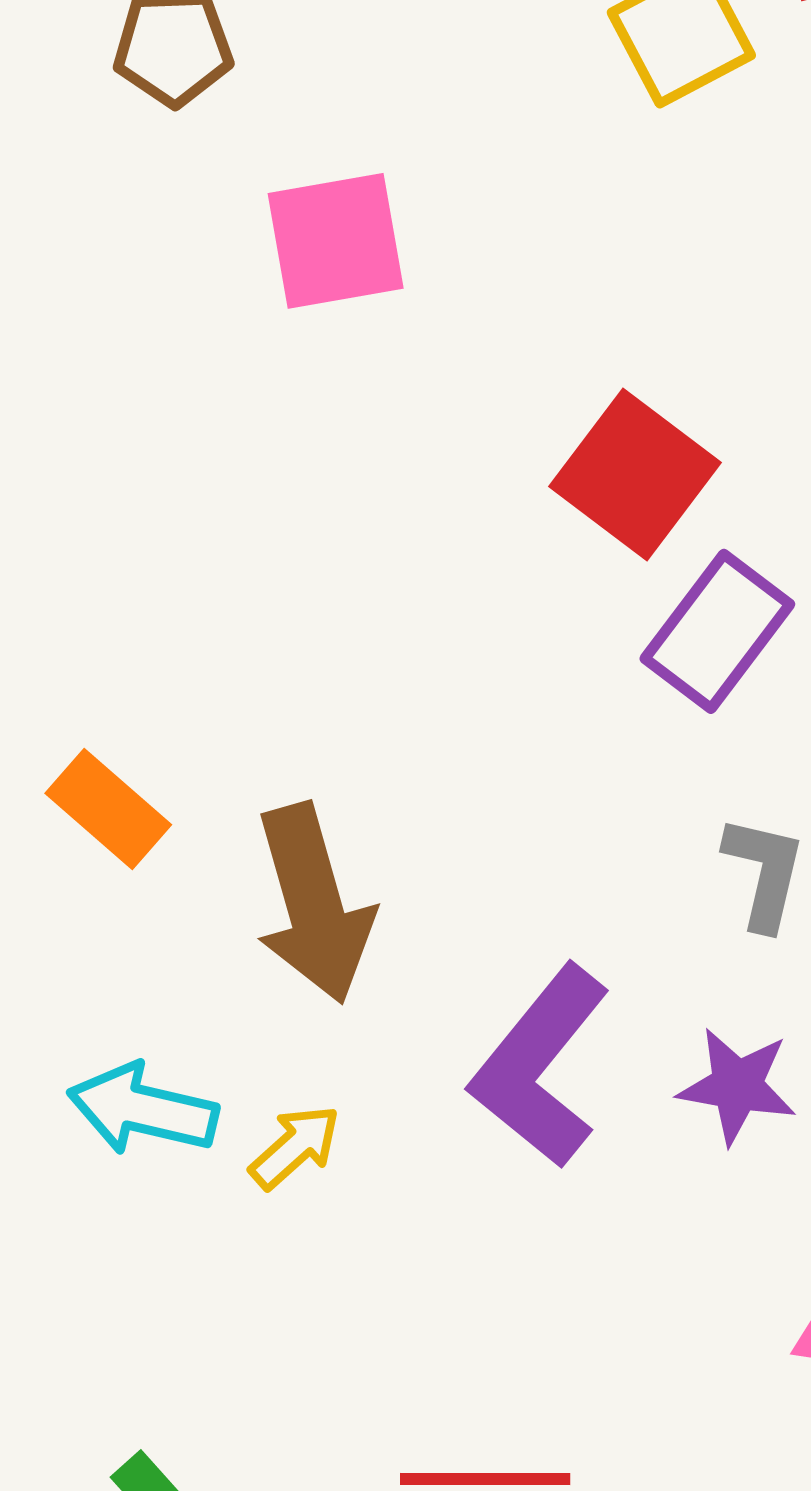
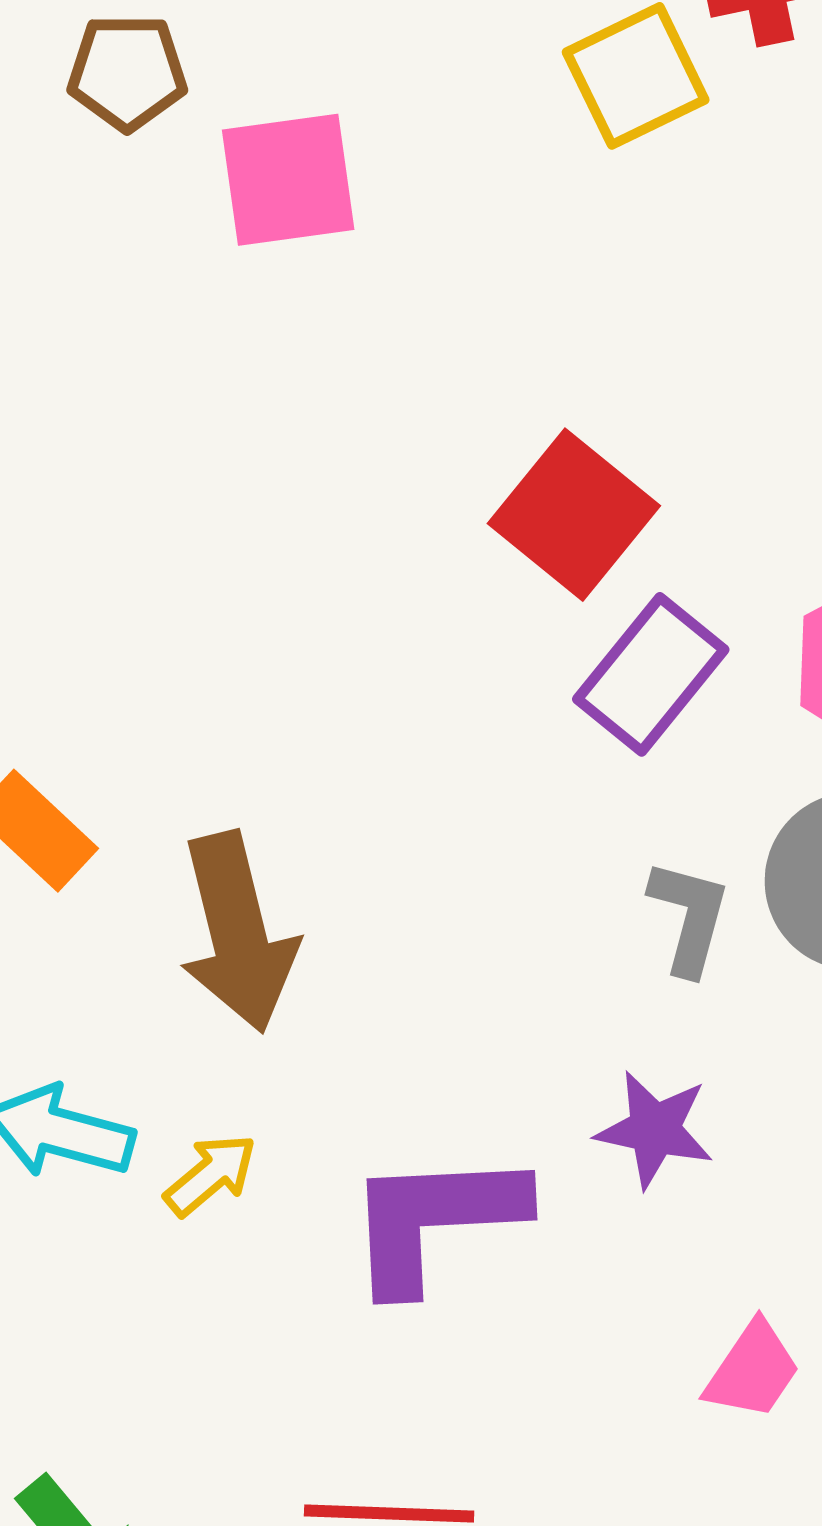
pink square: (336, 241) -> (288, 180), moved
purple L-shape: (540, 1066) -> (435, 1220), moved, turned 46

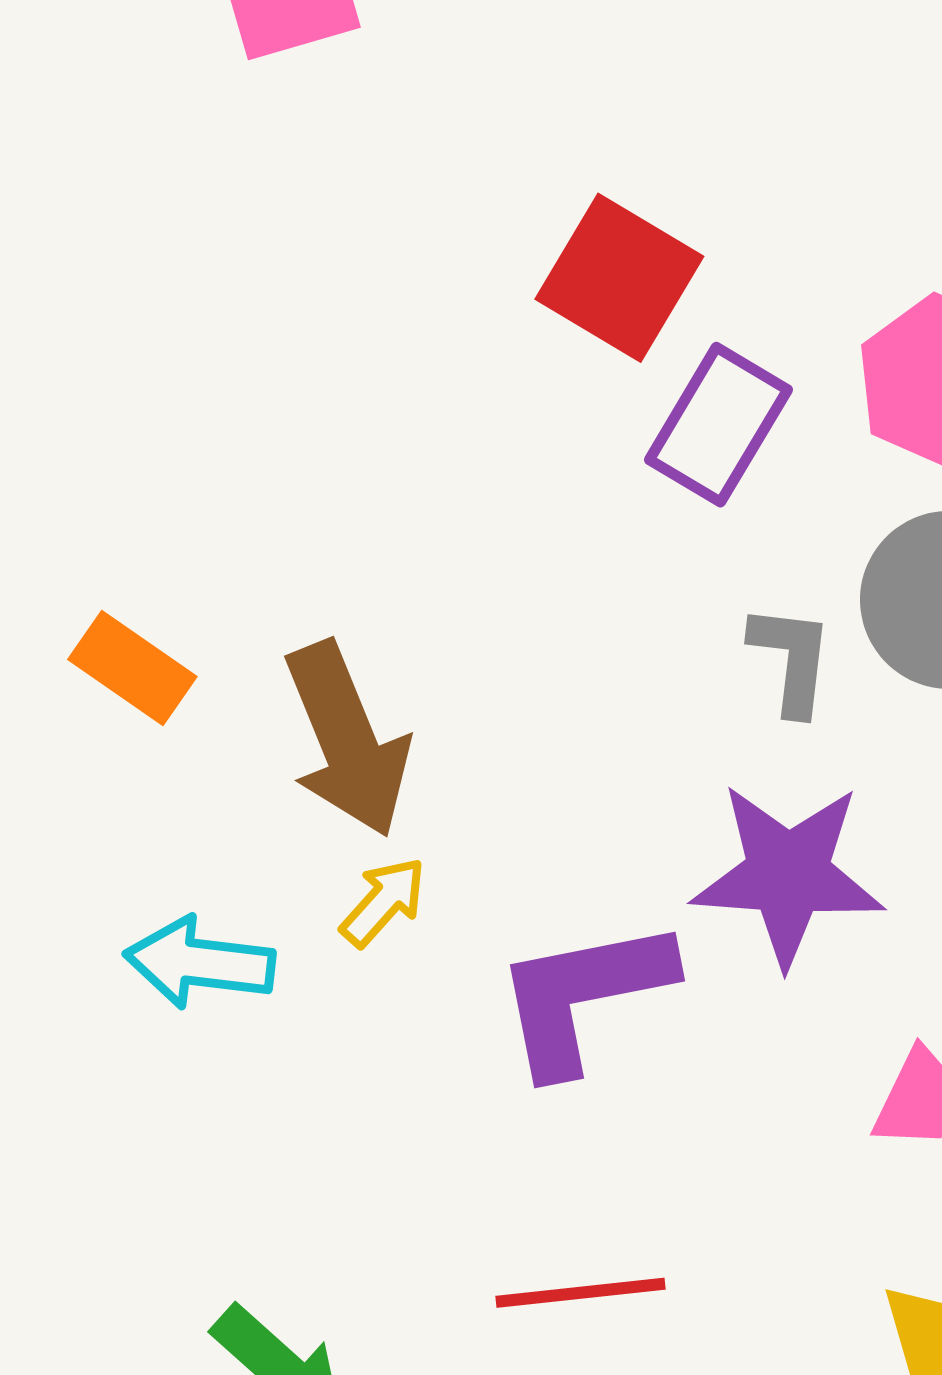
purple star: (655, 1129) -> (788, 874), size x1.6
yellow arrow: (211, 1175) -> (383, 902), moved

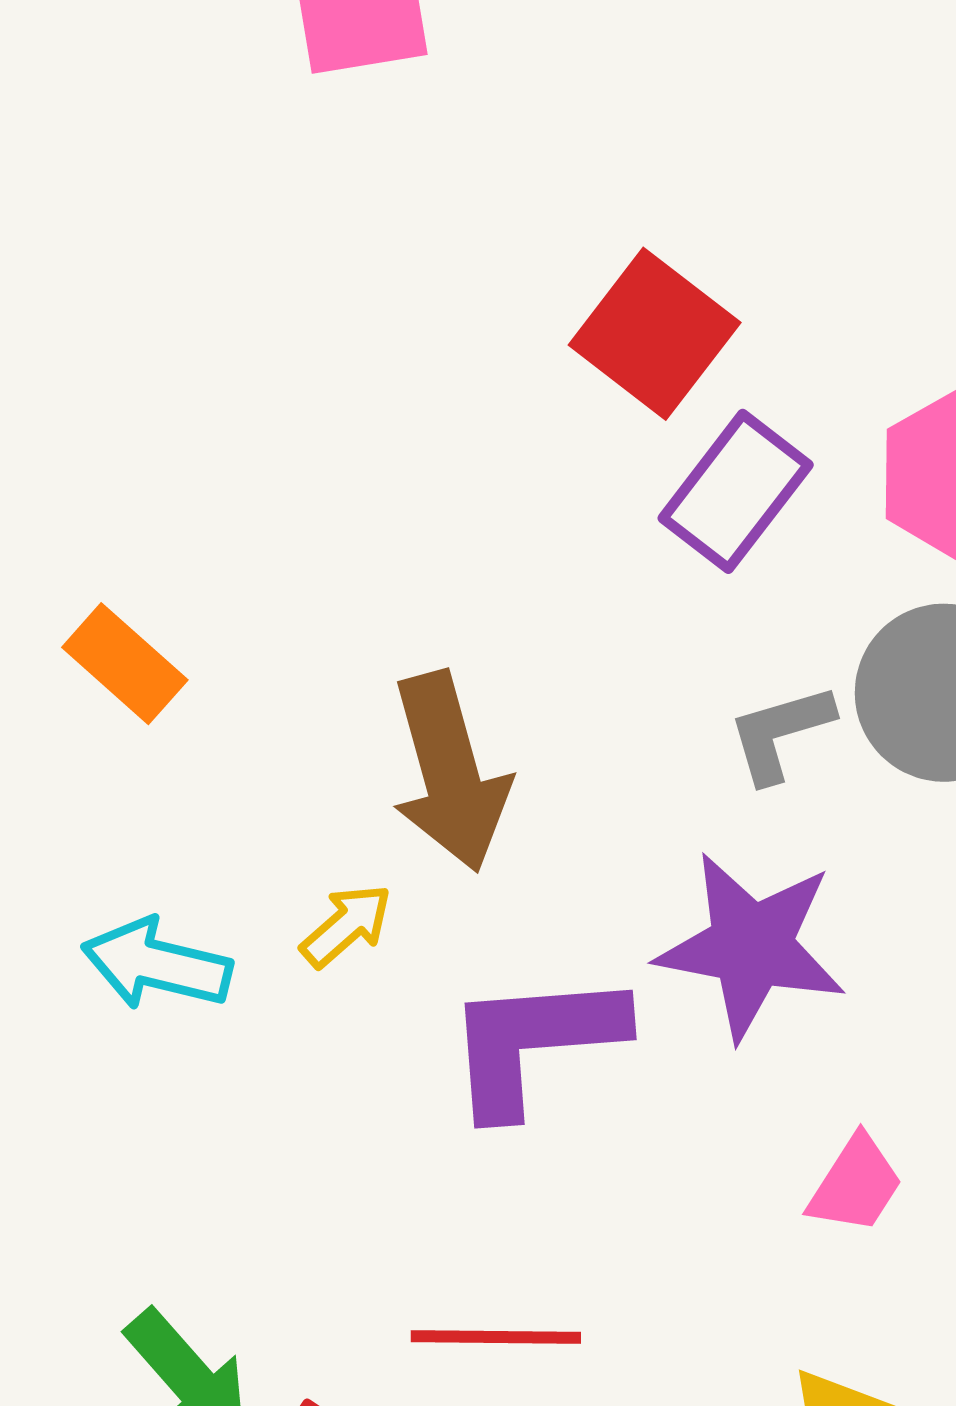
gray L-shape: (791, 659) -> (780, 733), turned -120
brown arrow: (347, 740) -> (450, 772), moved

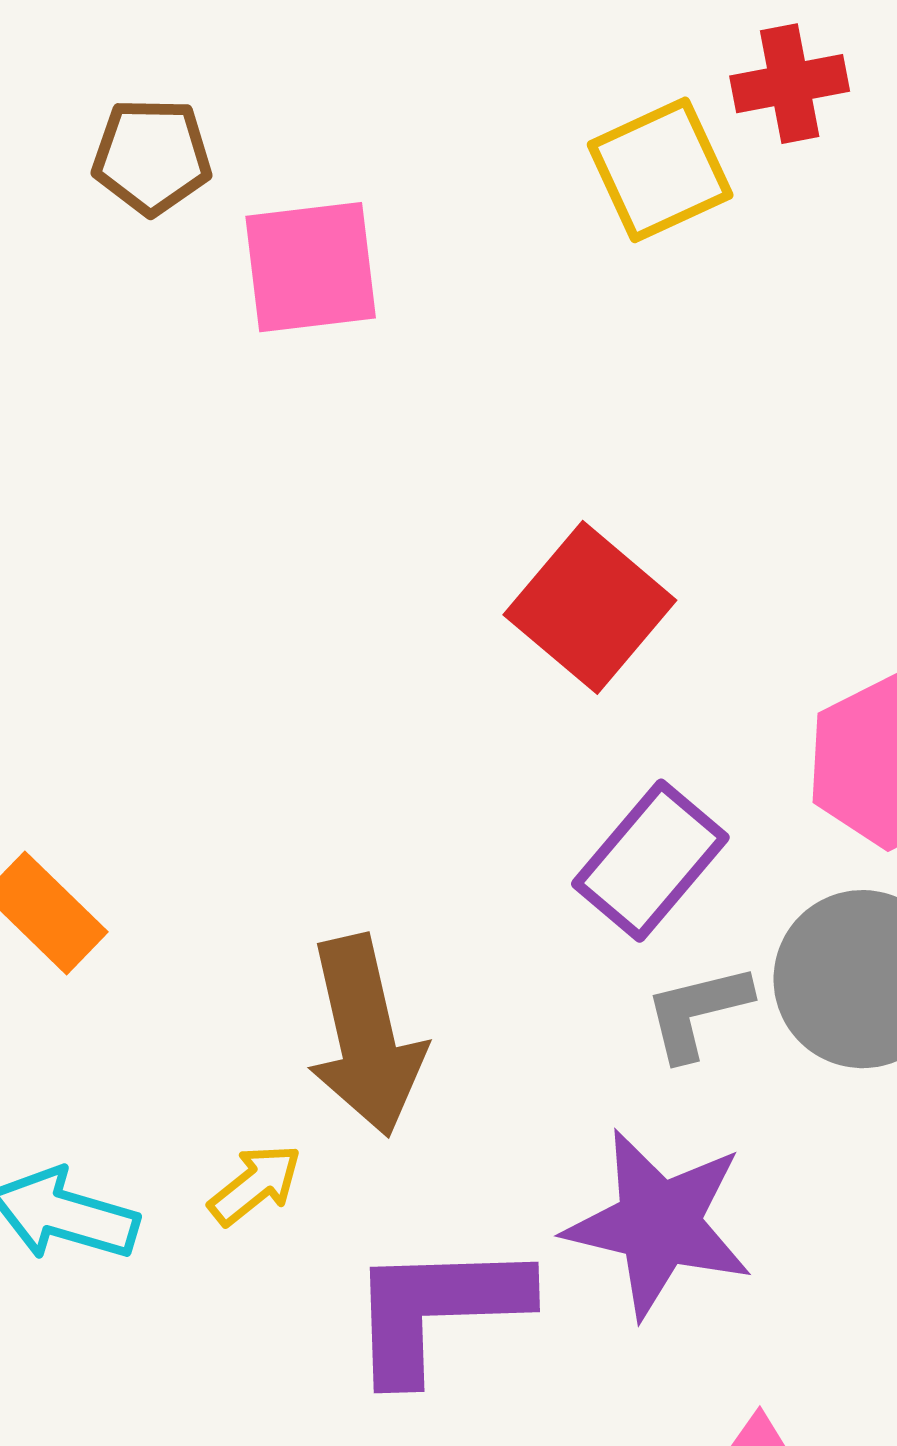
purple rectangle: (736, 491) -> (650, 861), moved

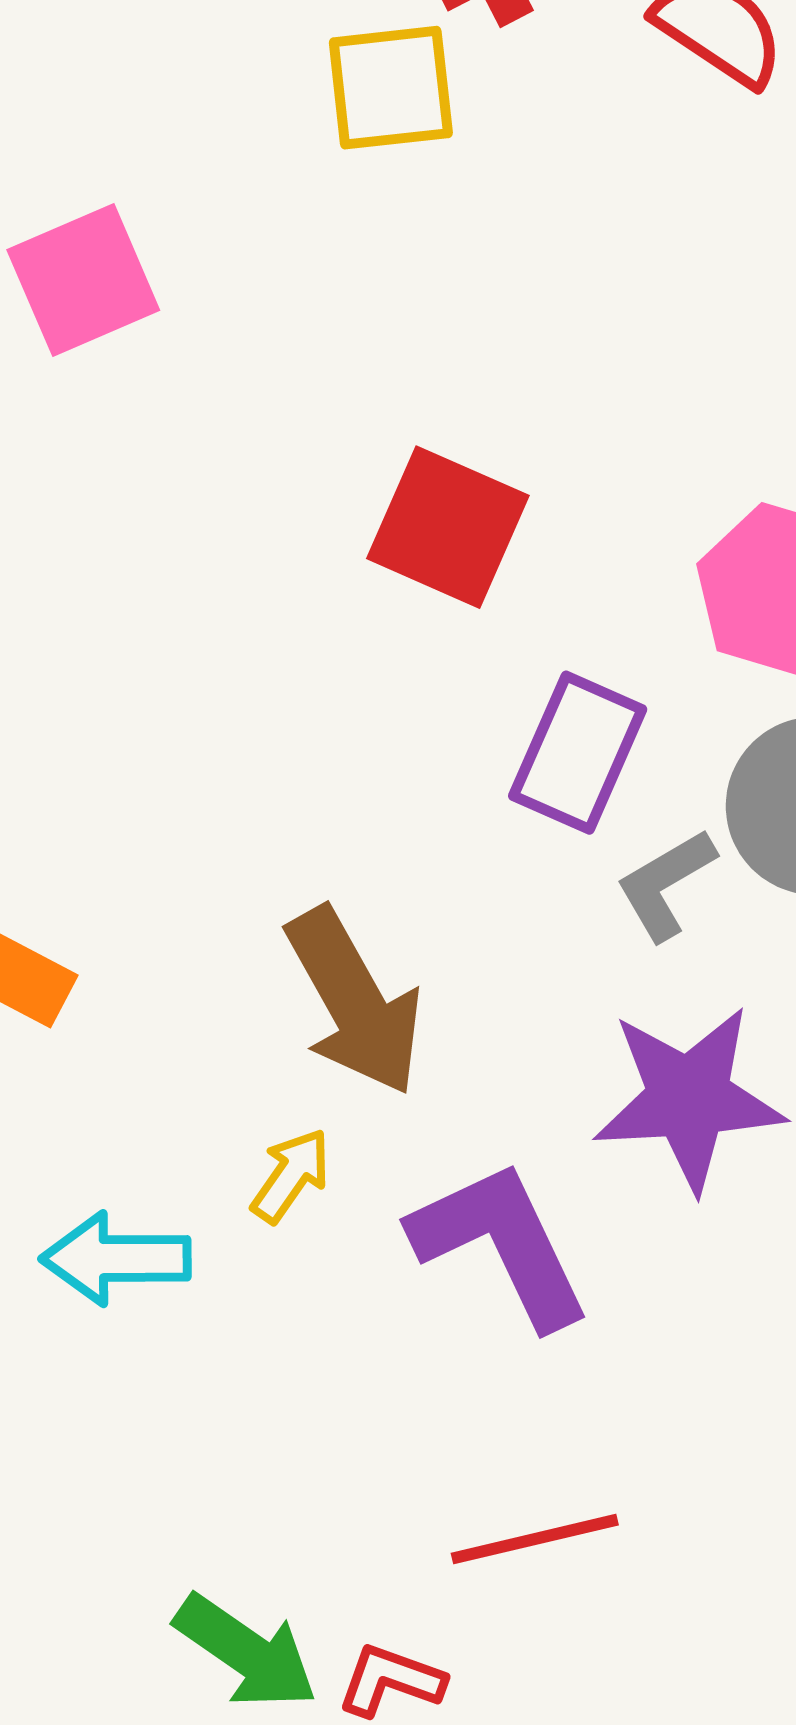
yellow square: (660, 170) -> (391, 88), turned 35
purple L-shape: (437, 1310) -> (501, 1244), turned 83

